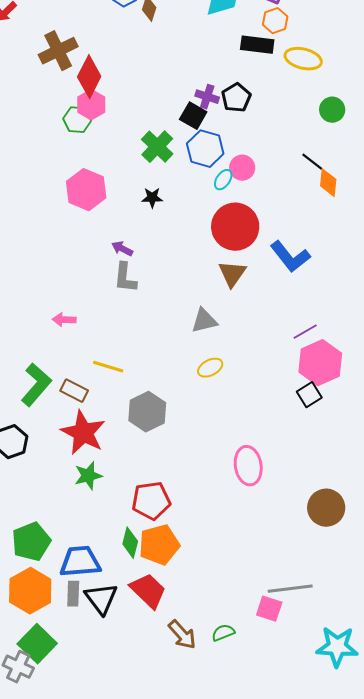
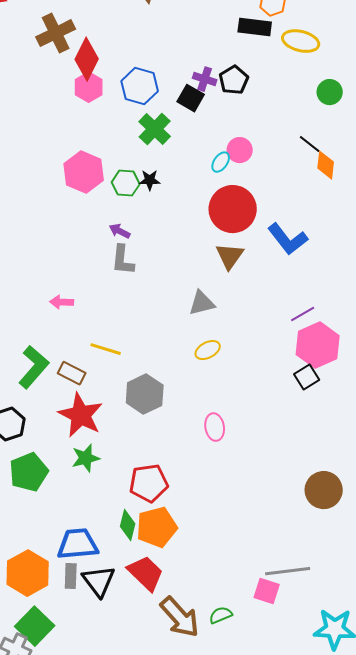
green hexagon: (77, 120) -> (126, 183), moved
blue hexagon: (205, 149) -> (140, 86), moved
pink ellipse: (248, 466) -> (215, 427), moved, size x0.7
green pentagon: (31, 542) -> (29, 472), moved
brown arrow: (182, 635) -> (180, 617), size x1.4

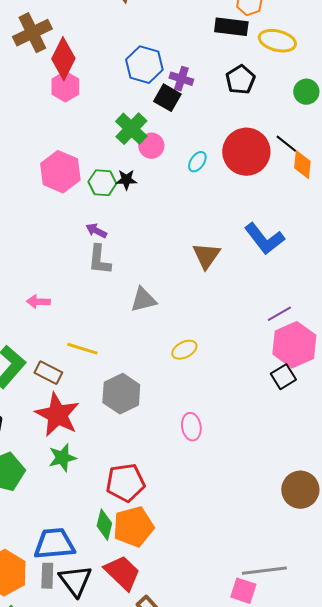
black pentagon: (234, 80) -> (240, 80), moved
blue hexagon: (140, 86) -> (144, 65), moved
pink circle: (240, 150) -> (151, 146), moved
red circle: (233, 209) -> (246, 152), moved
gray triangle: (202, 303) -> (143, 300), moved

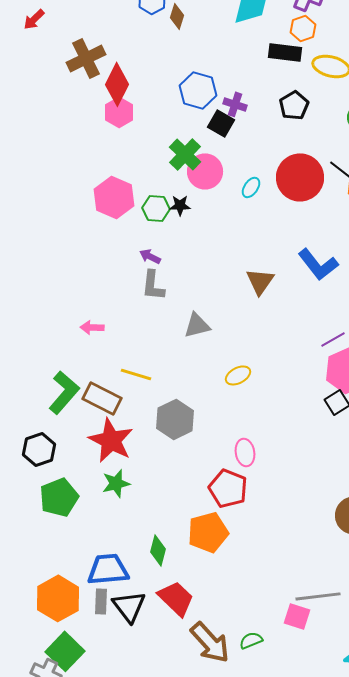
pink circle: (151, 146) -> (205, 171), size x1.4
brown rectangle: (48, 373) -> (102, 398), size x1.4
red pentagon: (125, 483) -> (228, 488), moved, turned 30
orange pentagon: (133, 527) -> (208, 532), moved

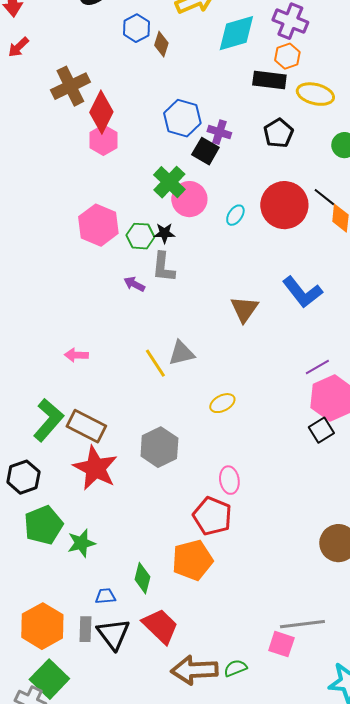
gray L-shape: (153, 285) -> (163, 267), moved
yellow line: (136, 374) -> (155, 363), moved, turned 40
green star: (116, 483) -> (81, 543), moved
blue trapezoid: (108, 569) -> (105, 596), moved, size x0.5
brown arrow: (210, 642) -> (194, 670), turned 129

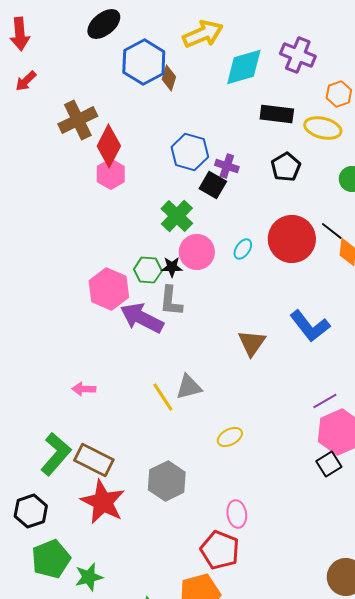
blue hexagon: (136, 28) -> (144, 62), size x1.6
orange hexagon: (287, 56) -> (339, 94), moved
pink circle: (189, 199) -> (197, 252), moved
pink hexagon: (98, 225) -> (109, 289), moved
purple arrow: (134, 284) -> (142, 318), size x2.0

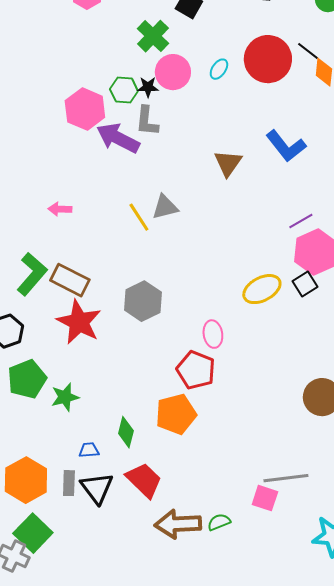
yellow ellipse: (230, 437) -> (262, 289), moved, size x1.5

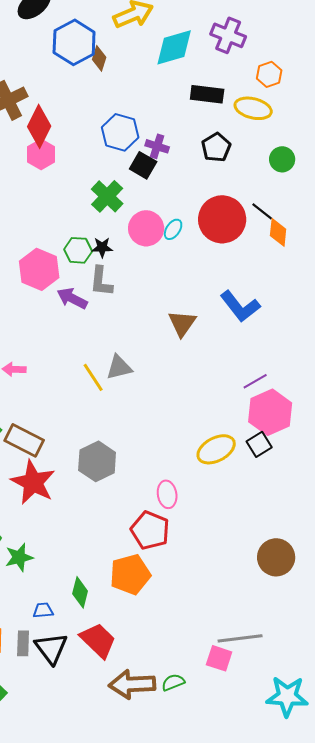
pink circle: (173, 72) -> (146, 228), moved
purple arrow: (118, 138) -> (72, 298), size x0.7

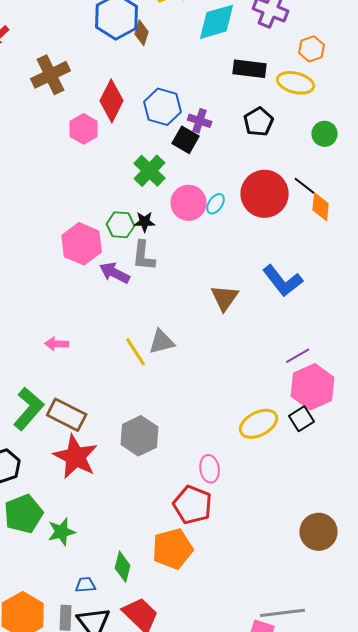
red diamond: (39, 126) -> (112, 101), moved

